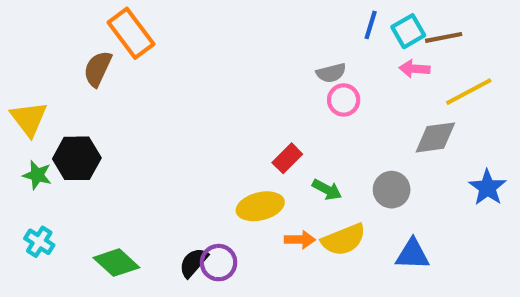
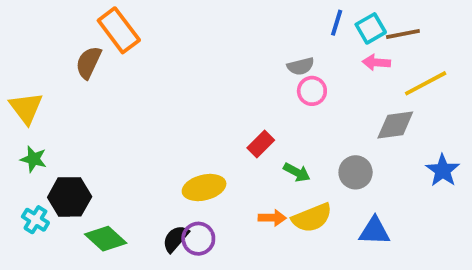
black hexagon: (77, 158) -> (70, 197), moved
yellow ellipse: (260, 206) -> (204, 188), moved

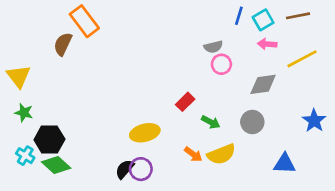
brown line: (403, 34) -> (298, 16), moved
gray diamond: (395, 125) -> (263, 84), moved
orange arrow: (272, 218) -> (193, 154), turned 36
blue triangle: (374, 231) -> (285, 164), moved
green diamond: (106, 239) -> (56, 165), moved

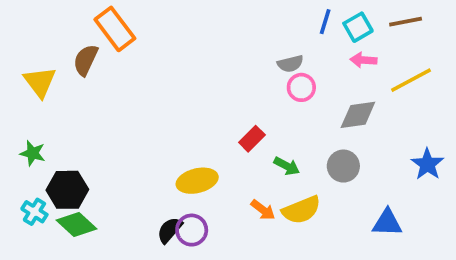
yellow triangle: (18, 76) -> (40, 82), moved

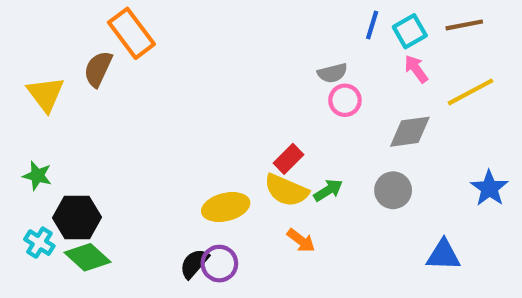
pink arrow: (363, 60) -> (416, 69), turned 50
green arrow: (287, 166) -> (328, 190), turned -60
yellow semicircle: (301, 210) -> (286, 190), moved, turned 45

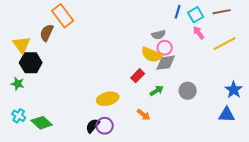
gray diamond: (410, 132) -> (166, 63), moved
yellow semicircle: (286, 190) -> (152, 55), moved
black hexagon: (77, 217) -> (31, 63), moved
blue triangle: (443, 255) -> (227, 115), moved

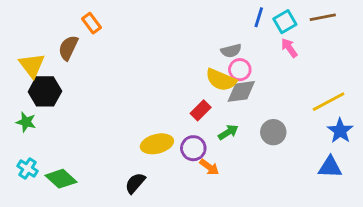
orange rectangle: (63, 16) -> (91, 23), size x0.6
yellow line: (225, 44) -> (329, 102), moved
purple circle: (105, 126) -> (193, 148), moved

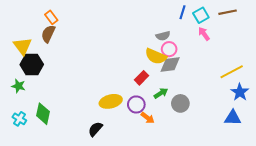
orange rectangle: (91, 23) -> (51, 17), moved
gray circle: (273, 132) -> (180, 103), moved
green diamond: (61, 179) -> (43, 114), moved, turned 60

